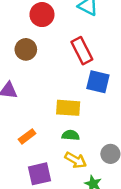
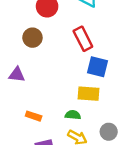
yellow rectangle: (68, 108) -> (88, 94), moved
orange rectangle: (27, 136) -> (34, 116), turned 56

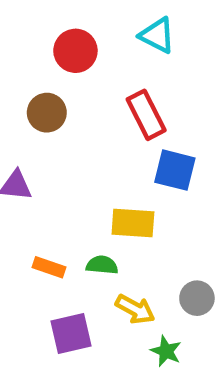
yellow rectangle: (88, 94) -> (133, 223), moved
green semicircle: (73, 115) -> (102, 265), moved

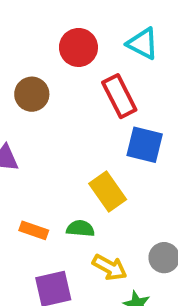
cyan triangle: (157, 35) -> (143, 44), moved
red circle: (75, 51) -> (78, 47), moved
yellow rectangle: (133, 223) -> (108, 191), turned 51

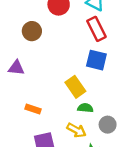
red rectangle: (119, 96) -> (96, 29), moved
green semicircle: (80, 228) -> (85, 108), moved

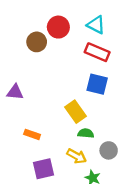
red rectangle: (96, 29) -> (97, 52), turned -40
brown circle: (32, 31) -> (37, 42), moved

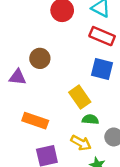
brown circle: (37, 42) -> (40, 58), moved
orange rectangle: (32, 134) -> (35, 121), size x1.5

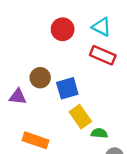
blue square: (102, 69) -> (67, 88), moved, turned -30
green semicircle: (90, 119) -> (99, 133), moved

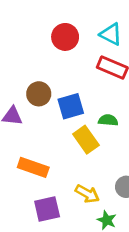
green semicircle: (99, 133) -> (108, 120), moved

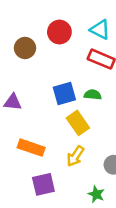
brown circle: (39, 94) -> (25, 48), moved
green semicircle: (108, 120) -> (93, 95), moved
yellow arrow: (87, 194) -> (75, 156), moved, turned 95

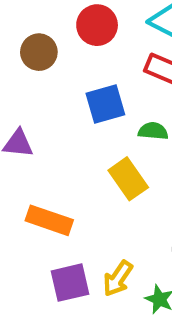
blue square: (64, 93) -> (105, 104), moved
yellow arrow: (75, 156) -> (118, 278), moved

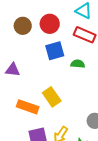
red circle: (97, 25) -> (50, 24), moved
yellow rectangle: (128, 179) -> (52, 97), moved

